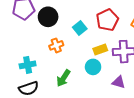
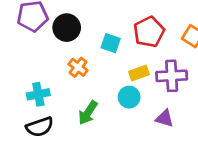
cyan square: (80, 28) -> (111, 43), turned -32
orange cross: (56, 45) -> (78, 67), turned -32

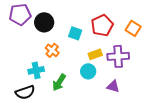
cyan cross: (38, 94) -> (36, 70), moved

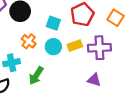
cyan circle: (88, 71) -> (53, 47), moved

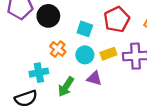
purple triangle: (94, 80) -> (94, 78), moved

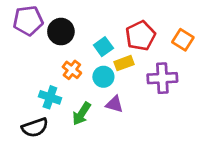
cyan square: (85, 29) -> (103, 47), turned 35
yellow rectangle: (108, 54) -> (124, 63), moved
cyan cross: (39, 73) -> (50, 97), turned 30

